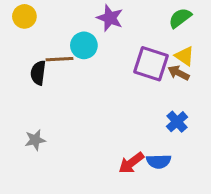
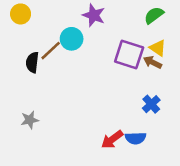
brown line: (60, 59) -> (51, 51), turned -40

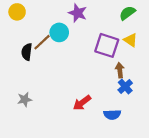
brown arrow: (153, 62) -> (120, 70), moved, turned 56
red arrow: (112, 139) -> (82, 103), moved

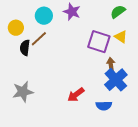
yellow circle: (17, 12) -> (16, 28), moved
cyan circle: (59, 32) -> (44, 16), moved
blue cross: (125, 86) -> (116, 80), size x1.6
gray star: (25, 99) -> (23, 92), size x1.5

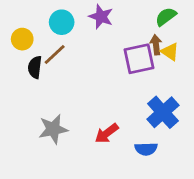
purple square: (99, 42) -> (139, 59), turned -30
brown arrow: (111, 65) -> (156, 45), moved
gray star: (23, 92) -> (53, 129), moved

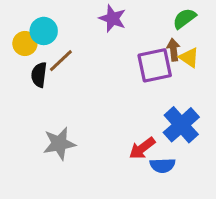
cyan circle: (62, 22) -> (44, 31), moved
red arrow: (107, 133) -> (142, 148), moved

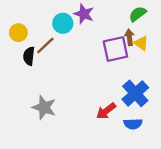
cyan circle: (44, 31) -> (63, 23), moved
gray star: (59, 144) -> (44, 107), turned 30
blue semicircle: (163, 165) -> (133, 124), moved

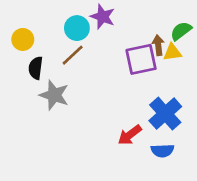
green semicircle: (138, 14) -> (181, 31), moved
yellow triangle: (141, 43) -> (172, 52), turned -42
brown line: (45, 45) -> (73, 55), moved
gray star: (44, 107) -> (54, 95), moved

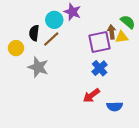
green semicircle: (181, 31) -> (128, 22), turned 77
yellow circle: (23, 39) -> (16, 48), moved
black semicircle: (36, 68) -> (34, 33), moved
blue cross: (165, 114) -> (100, 68), moved, size x0.7

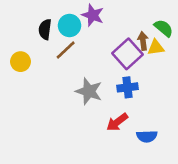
black semicircle: (34, 33) -> (45, 29), moved
purple square: (100, 42) -> (127, 54), turned -30
gray star: (38, 67) -> (89, 91), moved
blue cross: (100, 68) -> (127, 87), turned 35

